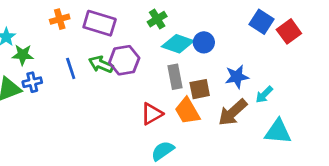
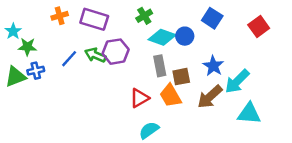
blue square: (261, 22) -> (212, 18), moved
blue line: (71, 68) -> (69, 59), turned 60
blue star: (237, 77) -> (213, 66), turned -30
cyan arrow: (264, 95) -> (237, 81), size x1.6

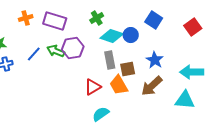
cyan arrow: (237, 81) -> (192, 72), moved, turned 45

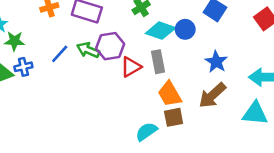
brown square: (128, 69) -> (174, 117), moved
red triangle: (93, 87) -> (131, 67), moved

